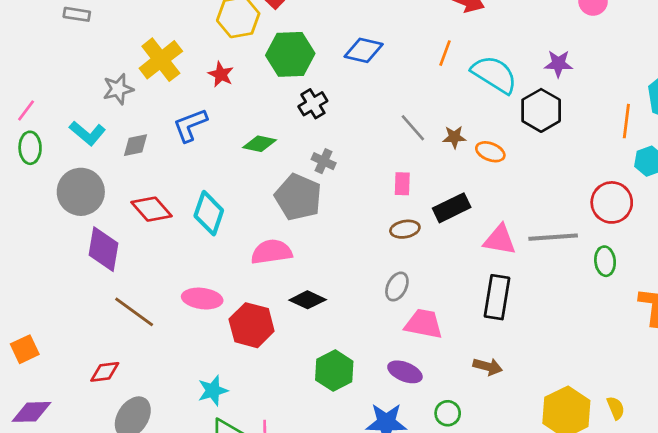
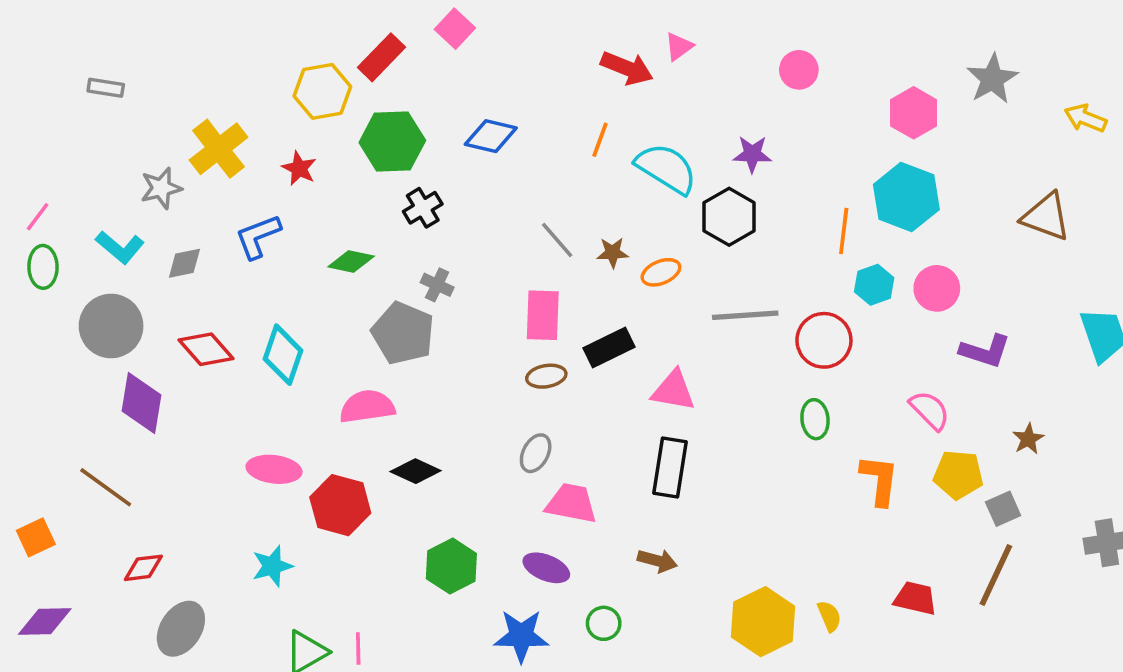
orange ellipse: (490, 152) -> (661, 272), turned -44
pink rectangle: (402, 184) -> (543, 315), size x1.6
gray line: (553, 237) -> (745, 315), moved
brown line: (134, 312) -> (106, 487), moved
cyan star: (213, 391) -> (272, 566), moved

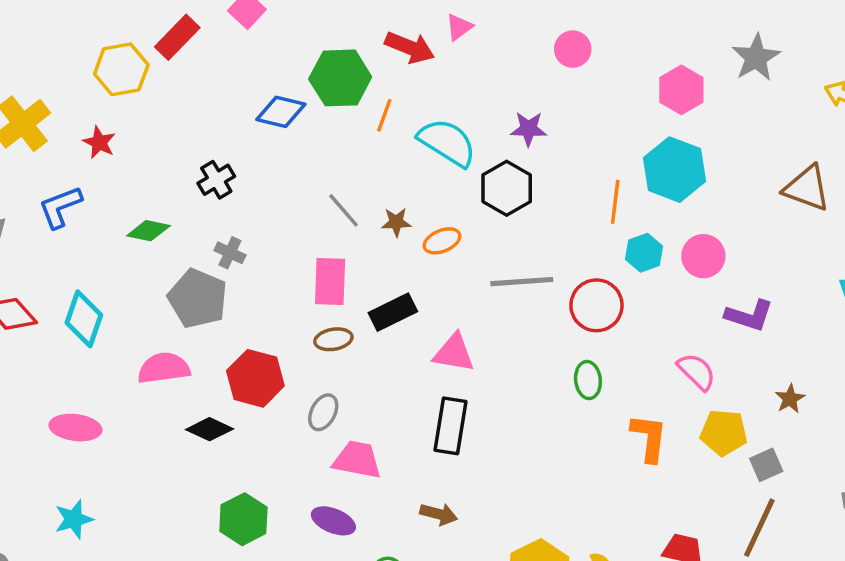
green hexagon: (392, 142) -> (340, 78), moved
red hexagon: (340, 505) -> (255, 378), moved

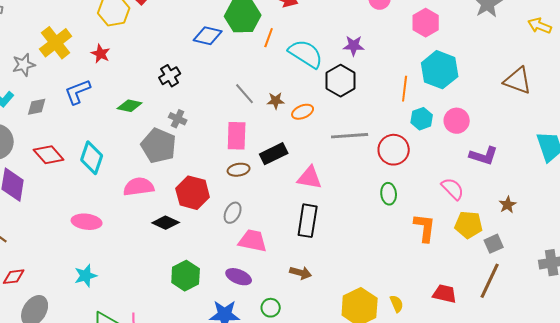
pink hexagon: (681, 90) -> (426, 23), moved

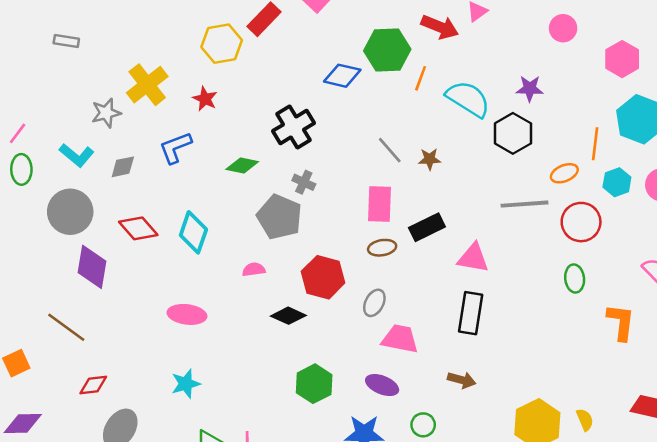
black cross: (170, 76) -> (294, 127), size x1.5
orange ellipse: (303, 112) -> (564, 173), moved
pink semicircle: (139, 187) -> (254, 270), size x0.6

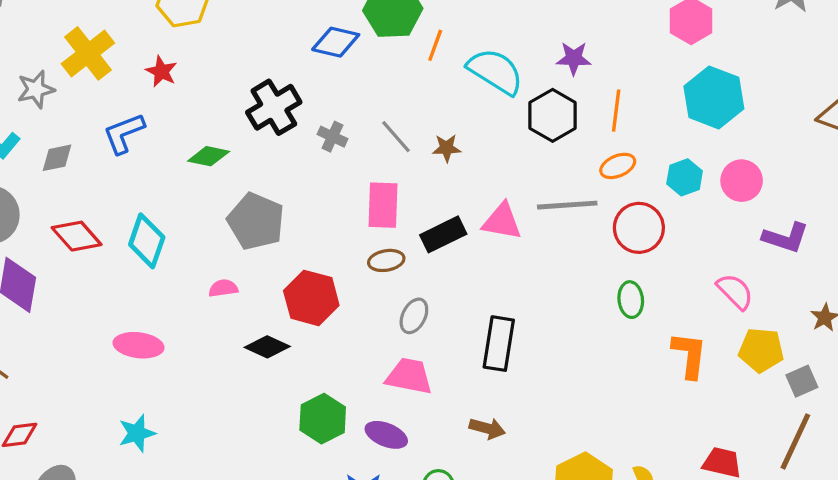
orange line: (595, 144) -> (616, 111), moved
gray cross: (304, 182) -> (332, 137), moved
pink triangle: (473, 258) -> (502, 221), moved
gray ellipse: (374, 303) -> (414, 316), moved
green hexagon: (314, 384) -> (323, 419), moved

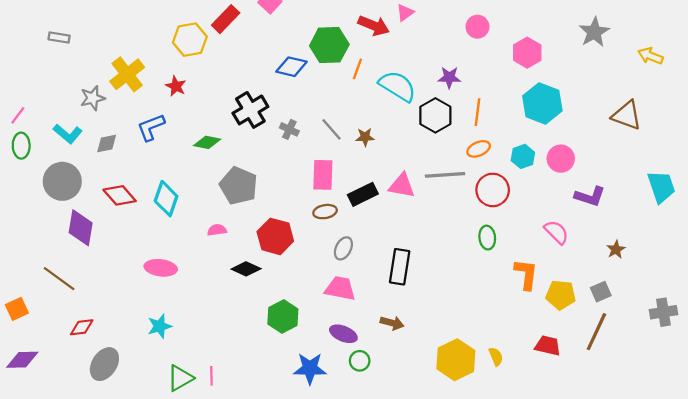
yellow pentagon: (761, 350) -> (561, 295), moved
purple ellipse: (386, 435) -> (343, 334), moved

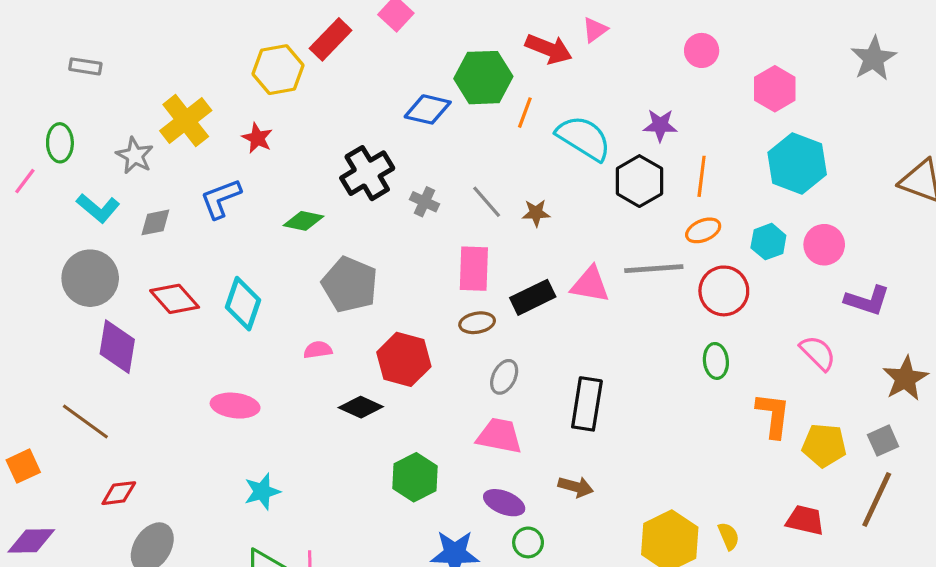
gray star: (93, 98) -> (135, 156), turned -30
green ellipse: (21, 146) -> (60, 143), moved
brown star: (616, 249) -> (905, 378), size x1.6
cyan star: (160, 326) -> (262, 492), moved

